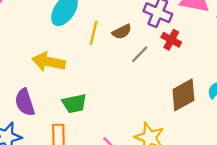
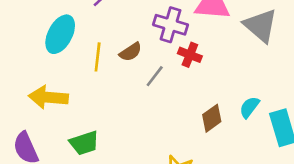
brown diamond: (183, 95) -> (212, 118), size x0.7

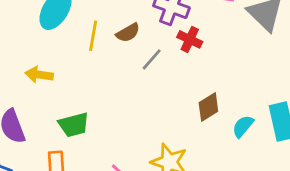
yellow arrow: (48, 97) -> (39, 75), size x0.7
cyan semicircle: (249, 107) -> (243, 126), moved

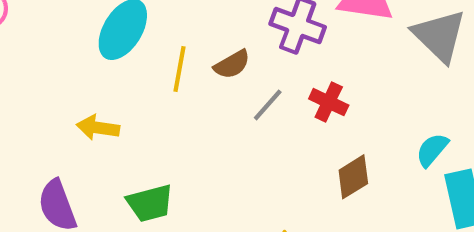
red cross: (190, 39) -> (329, 102), moved
cyan semicircle: (243, 126) -> (432, 150), moved

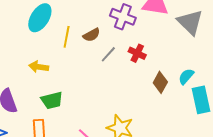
yellow arrow: (98, 128) -> (39, 67), moved
brown diamond: (353, 177) -> (160, 82), moved, turned -30

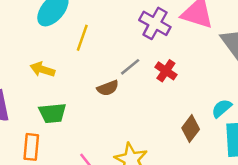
brown semicircle: (92, 35) -> (108, 88), moved
brown diamond: (160, 82) -> (191, 129), moved

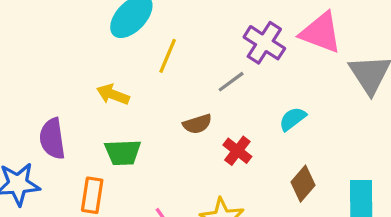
gray line: (130, 67) -> (231, 82), moved
red cross: (166, 71) -> (237, 151), moved
cyan semicircle: (222, 108) -> (293, 119), moved

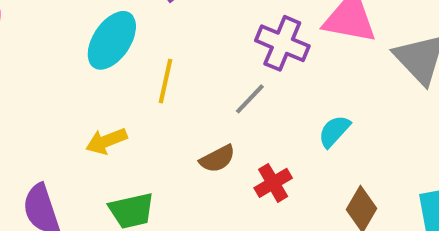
yellow arrow: (113, 94) -> (106, 141), turned -32
red cross: (237, 151) -> (273, 183), turned 32

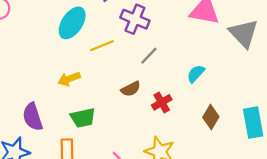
purple cross: (282, 43) -> (135, 19), moved
yellow line: (166, 81) -> (102, 46), turned 55

